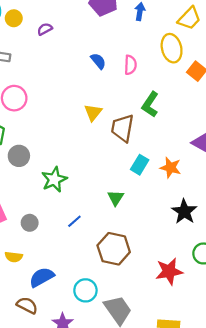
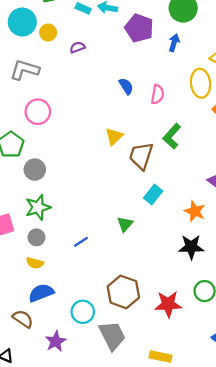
orange star: (170, 168) -> (195, 211), moved
green star: (54, 179) -> (38, 207), moved
black star: (184, 212) -> (191, 247), turned 30
brown hexagon: (114, 249) -> (123, 292), moved
yellow semicircle: (14, 257) -> (35, 263), moved

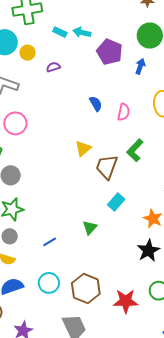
black star: (191, 247) -> (148, 251), turned -30
cyan circle: (83, 312) -> (49, 283), moved

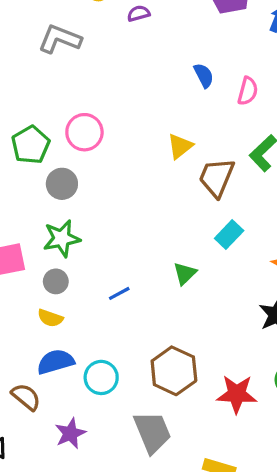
pink circle: (15, 123) -> (84, 132), moved
cyan circle: (49, 283) -> (101, 377), moved

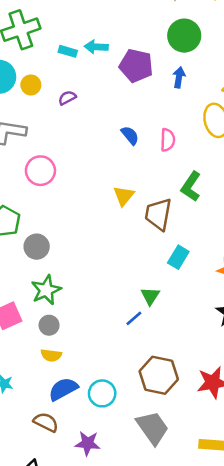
pink circle: (84, 132) -> (40, 171), moved
blue line: (119, 293) -> (134, 318), moved
purple star: (70, 433) -> (88, 443), turned -30

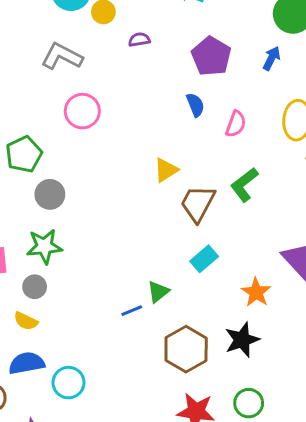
purple pentagon: (136, 66) -> (211, 56), moved
brown hexagon: (159, 375) -> (186, 349), moved

